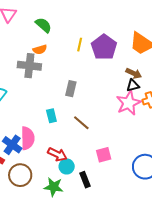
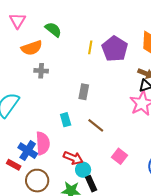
orange semicircle: (40, 50) -> (32, 48), moved, size x1.5
gray cross: (29, 66) -> (41, 71), size x0.6
pink square: (104, 155) -> (119, 156), turned -35
black rectangle: (85, 180) -> (91, 184), moved

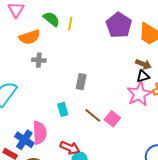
yellow line: (90, 47) -> (70, 24), moved
purple pentagon: (115, 49) -> (119, 25), moved
pink square: (119, 156) -> (112, 119), moved

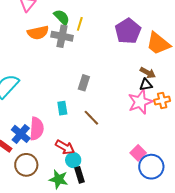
gray cross: (39, 60) -> (62, 36), moved, size x1.5
pink square: (112, 119) -> (138, 153), moved

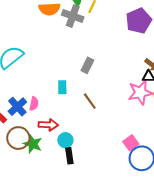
pink semicircle: (37, 129) -> (34, 104), size x0.6
red arrow: (65, 147) -> (48, 125), moved, turned -36
green star: (59, 179) -> (33, 144), moved

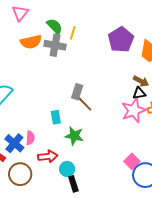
brown line: (90, 101) -> (84, 104), moved
green star: (33, 144) -> (74, 136), moved

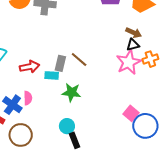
gray rectangle: (77, 92) -> (60, 63), moved
cyan rectangle: (56, 117) -> (52, 75), turned -72
red arrow: (48, 156) -> (30, 67), moved

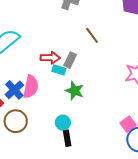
brown line: (79, 59) -> (92, 35), moved
red arrow: (30, 67) -> (50, 58), moved
pink semicircle: (28, 98) -> (31, 87), size x1.6

